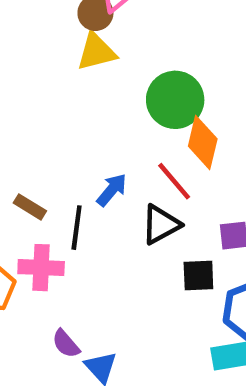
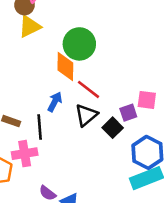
orange diamond: (203, 142) -> (65, 67), moved
black square: (198, 275) -> (113, 128), moved, turned -30

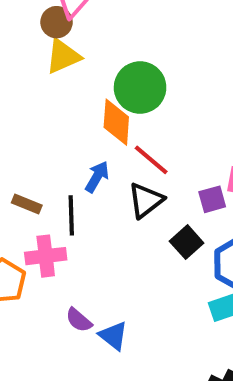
black square: (113, 128) -> (187, 242), moved

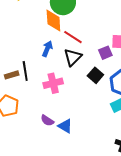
brown rectangle: (27, 204) -> (12, 75), moved, turned -32
black line: (71, 215) -> (25, 71), moved
pink cross: (46, 256) -> (53, 83), moved

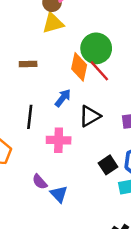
red line: (73, 37) -> (99, 71), moved
brown rectangle: (12, 75) -> (28, 64), moved
black square: (95, 75) -> (108, 165), moved

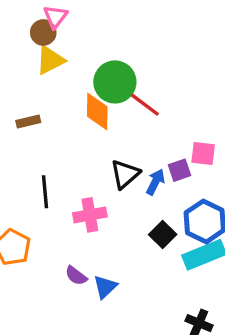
red line: (99, 71) -> (145, 105), moved
blue arrow: (63, 98) -> (155, 182), moved
blue triangle: (59, 194) -> (105, 287), turned 42

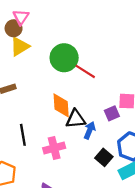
orange diamond: (97, 112) -> (61, 105), moved
black triangle: (125, 174) -> (76, 119), turned 40
blue arrow: (155, 182) -> (90, 130), moved

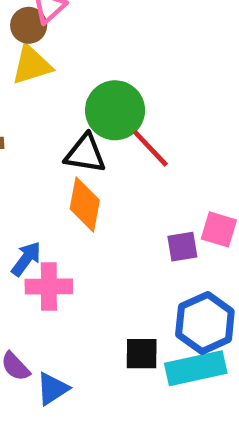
black triangle: (76, 119) -> (85, 154), moved
blue arrow: (90, 130) -> (26, 259), moved
black square: (104, 157) -> (142, 354), moved, turned 36

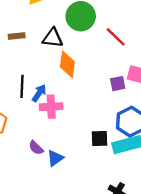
red line: (151, 149) -> (116, 37), moved
black triangle: (85, 154) -> (53, 38), moved

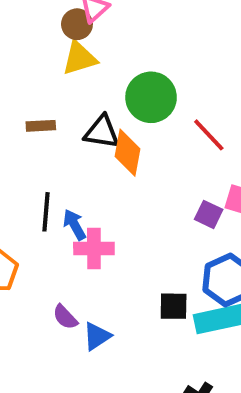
orange diamond: (67, 64) -> (128, 153), moved
purple square: (118, 84) -> (209, 214), turned 35
blue arrow: (39, 93) -> (75, 225), turned -66

